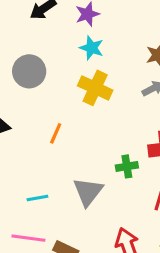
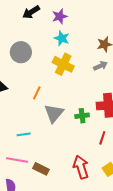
gray triangle: (88, 192) -> (54, 113), moved

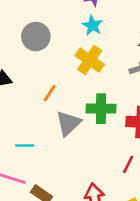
green cross: (82, 116) -> (101, 109), moved, size x1.5

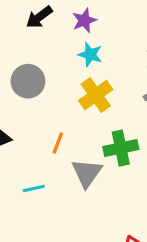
yellow cross: (90, 60) -> (96, 95), turned 32
cyan line: (25, 146) -> (34, 189), moved

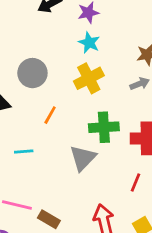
gray circle: (28, 81) -> (32, 73), moved
gray triangle: (87, 173) -> (83, 158), moved

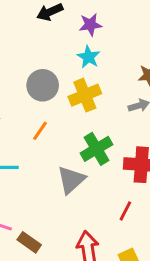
gray circle: (32, 73) -> (43, 85), moved
green cross: (104, 127) -> (96, 149), turned -32

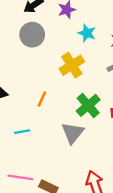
cyan star: (89, 57) -> (87, 33), moved
gray circle: (43, 85) -> (32, 35), moved

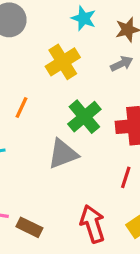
gray triangle: (73, 133) -> (63, 154), turned 30

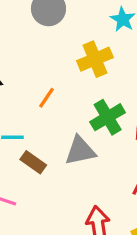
brown rectangle: (29, 227) -> (33, 162), moved

